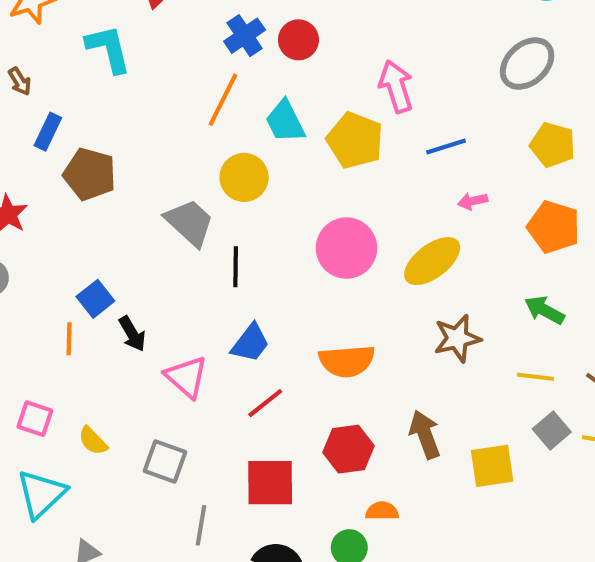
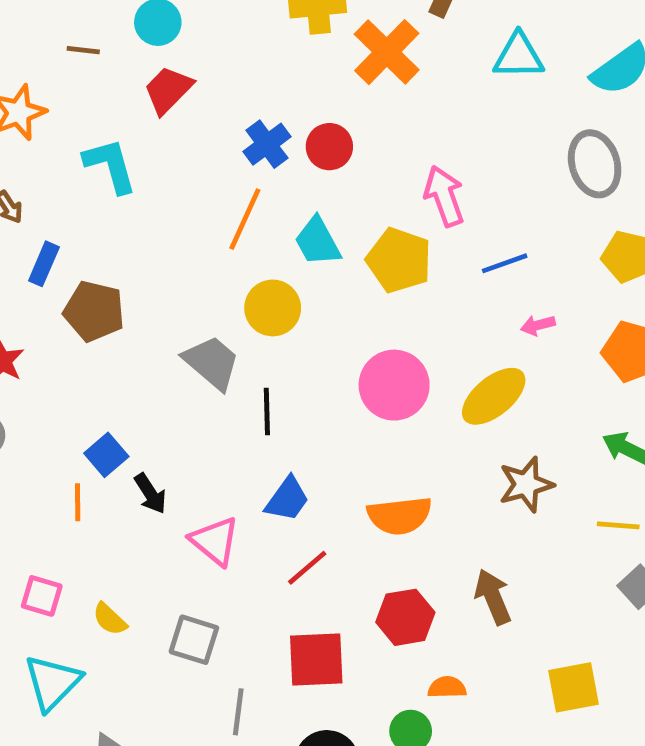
gray ellipse: (527, 64) -> (595, 164), turned -62
yellow square: (492, 466) -> (573, 687), moved

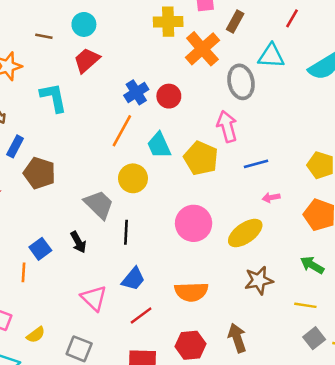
gray ellipse: (595, 164) -> (241, 82), moved
black arrow: (150, 494) -> (78, 242), moved
yellow semicircle: (110, 619) -> (36, 335), turned -84

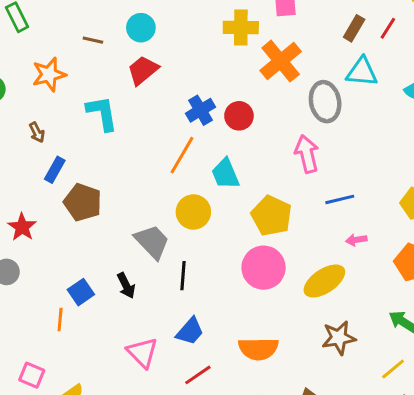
brown rectangle: (235, 21) -> (354, 28), moved
yellow pentagon: (201, 158) -> (271, 216), moved
yellow line: (305, 305) -> (393, 369), turned -50

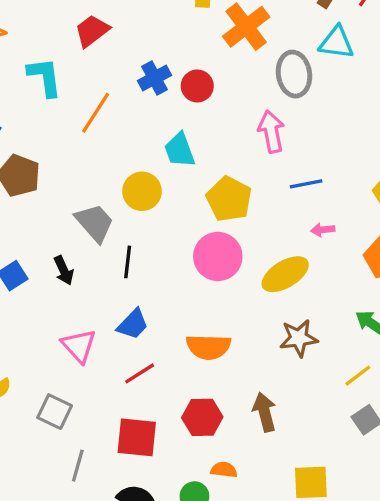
orange line: (182, 155) -> (96, 113), moved

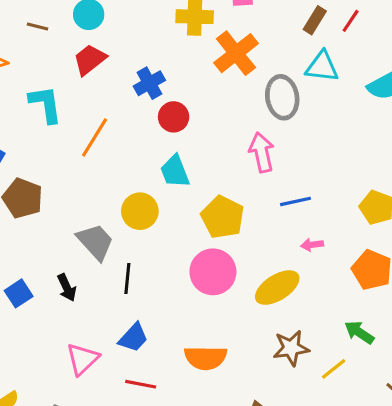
blue cross: (155, 78) -> (149, 83), moved
red circle: (197, 86) -> (174, 117), moved
pink triangle: (79, 346) -> (82, 359), turned 30
red line: (140, 373) -> (141, 384), turned 44
yellow line: (358, 376) -> (334, 369), moved

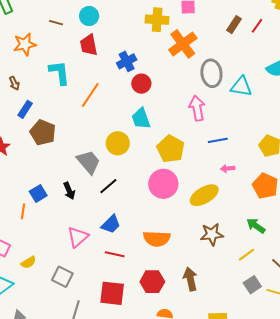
red trapezoid: (90, 60) -> (89, 45), turned -65
cyan triangle: (322, 67) -> (241, 87), moved
black line: (127, 278) -> (108, 186), turned 42
yellow line: (334, 369) -> (247, 255), moved

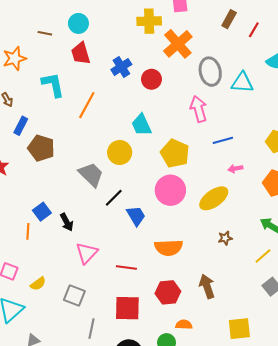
red line: (257, 26) -> (254, 30), moved
red circle: (141, 84) -> (151, 79), moved
black arrow: (69, 191) -> (67, 222), moved
blue trapezoid: (111, 224) -> (136, 216), moved, turned -70
brown star: (212, 234) -> (225, 238), size x0.6

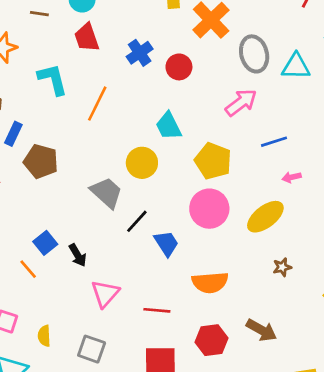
pink arrow: (199, 109) -> (241, 103), turned 70
orange line: (28, 231) -> (28, 269), turned -42
yellow semicircle: (38, 284) -> (44, 336), turned 126
brown arrow: (207, 286) -> (261, 330), turned 140

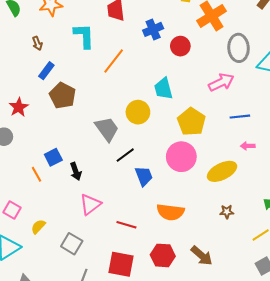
yellow semicircle: (44, 336) -> (38, 227), turned 35

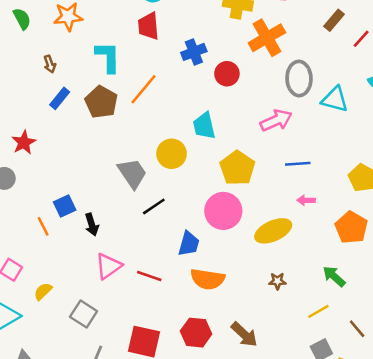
brown pentagon: (63, 96) -> (101, 102), moved
blue trapezoid: (144, 176) -> (189, 244), moved, turned 35
red line: (126, 225) -> (149, 276), moved

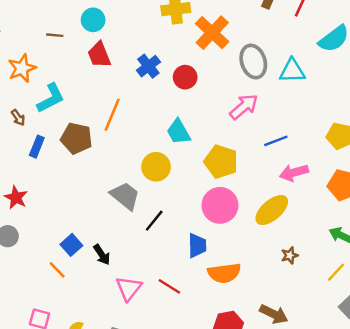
cyan L-shape: (108, 57) -> (51, 98), moved, turned 80
pink arrow: (306, 200) -> (294, 173), size x1.6
red line: (149, 276) -> (169, 286), turned 30

